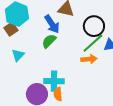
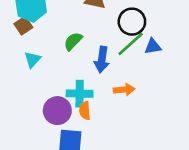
blue arrow: (52, 24) -> (102, 60), moved, turned 42
orange arrow: (89, 59) -> (124, 90), moved

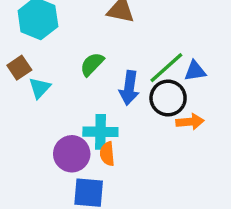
black circle: (132, 22) -> (168, 98), moved
brown square: (23, 26) -> (19, 68), moved
orange arrow: (124, 90) -> (190, 122), moved

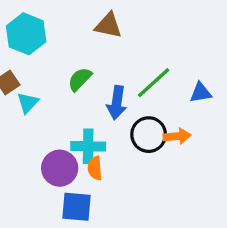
blue triangle: (195, 71) -> (201, 93), moved
black circle: (168, 98) -> (149, 135), moved

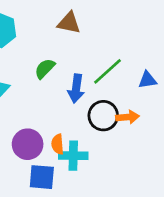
cyan cross: (88, 146) -> (73, 156), moved

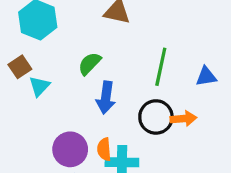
green line: (108, 71) -> (161, 67), turned -36
blue arrow: (76, 89) -> (106, 98), moved

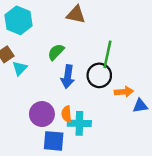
blue triangle: (206, 76) -> (140, 106), moved
black circle: (156, 117) -> (99, 75), moved

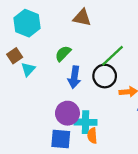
green line: (107, 54) -> (112, 56), turned 35
purple circle: (42, 114) -> (67, 113), moved
orange semicircle: (66, 114) -> (92, 136), moved

